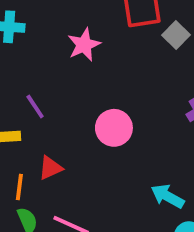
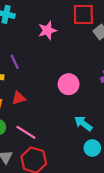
pink circle: (114, 128) -> (69, 84), moved

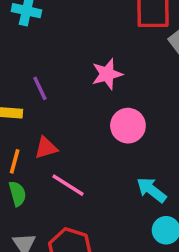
pink star: (47, 30) -> (107, 74), moved
pink line: (26, 132) -> (68, 185), moved

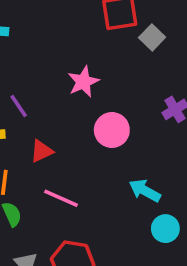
red triangle: (46, 148) -> (42, 151), moved

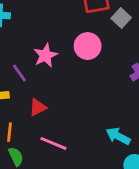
pink star: (83, 82) -> (45, 55), moved
pink circle: (112, 130) -> (88, 46), moved

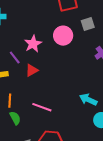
gray square: (121, 18) -> (88, 24), moved, turned 32
red triangle: (38, 107) -> (32, 70), moved

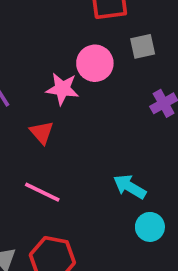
pink star: (33, 44) -> (62, 89), moved, turned 30
red triangle: (32, 70) -> (42, 132), moved, turned -48

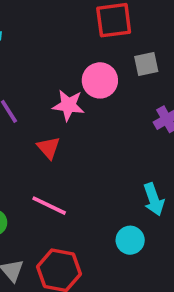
cyan arrow: (130, 187) -> (154, 199), moved, turned -140
cyan circle: (150, 227) -> (130, 240), moved

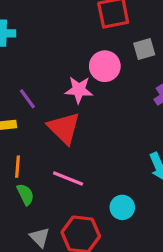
red triangle: (48, 148) -> (64, 128), size x1.6
cyan circle: (130, 240) -> (122, 207), moved

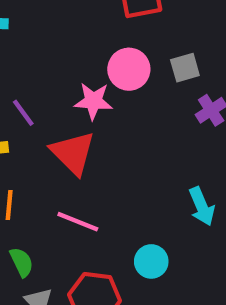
gray square: (144, 49) -> (185, 68), moved
green semicircle: (25, 194) -> (22, 262), moved

